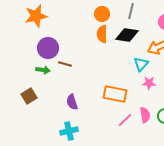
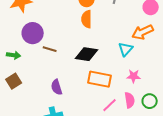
black diamond: (127, 35) -> (87, 54), moved
green arrow: (43, 70) -> (14, 55), moved
pink star: (149, 83) -> (134, 76), moved

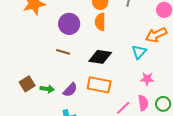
purple circle: (33, 33) -> (69, 24), moved
green arrow: (14, 55) -> (47, 89), moved
orange rectangle: (100, 79) -> (99, 85), moved
purple semicircle: (57, 87) -> (70, 90), turned -119

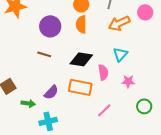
orange arrow: (156, 35) -> (119, 23), moved
green arrow: (47, 89) -> (28, 103), moved
pink semicircle: (143, 103) -> (103, 72), moved

